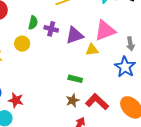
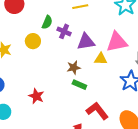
red star: (16, 100) -> (36, 96), moved
brown star: (73, 100) -> (74, 68), moved

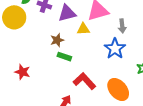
yellow circle: (33, 41) -> (14, 17), size x1.5

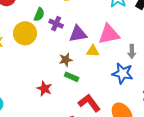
blue star: (115, 49) -> (123, 73), turned -30
red star: (22, 72) -> (44, 89), moved

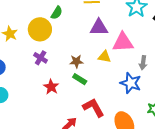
purple cross: (56, 24) -> (41, 58), moved
purple triangle: (78, 34) -> (99, 27), moved

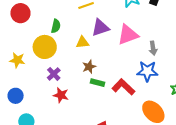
yellow triangle: (104, 57) -> (82, 42), moved
purple cross: (41, 58) -> (54, 74), turned 32
red star: (51, 87) -> (61, 95), moved
red L-shape: (93, 108) -> (123, 87), moved

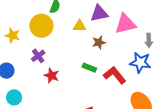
brown star: (89, 67) -> (99, 42), moved
purple cross: (54, 74) -> (38, 56), moved

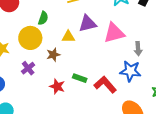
brown star: (99, 42) -> (53, 55), moved
red star: (52, 76) -> (57, 86), moved

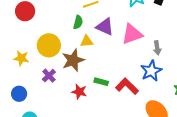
green semicircle: (43, 18) -> (78, 22), moved
purple triangle: (88, 24) -> (105, 27), turned 42
brown star: (53, 55) -> (73, 60), size x1.6
blue star: (130, 71) -> (151, 71), turned -30

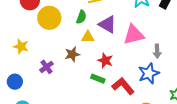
yellow circle: (49, 45) -> (49, 18), moved
brown star: (73, 60) -> (72, 54), size x0.7
red star: (79, 92) -> (105, 60), moved

